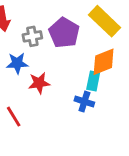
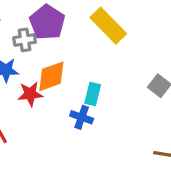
purple pentagon: (64, 33) -> (47, 22), moved
orange diamond: (104, 62) -> (51, 76), moved

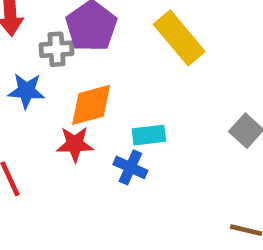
red star: (30, 94) -> (75, 144), moved
cyan rectangle: (93, 94) -> (149, 135), turned 65

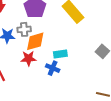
gray cross: (57, 49) -> (24, 29), moved

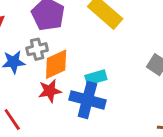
blue cross: (53, 68) -> (87, 100), size x1.6

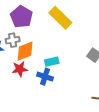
blue cross: (87, 100) -> (45, 77), size x0.7

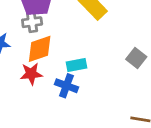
gray cross: (13, 40) -> (32, 22), moved

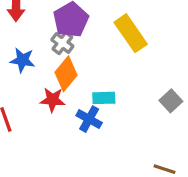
gray cross: (32, 22) -> (62, 43), turned 36
orange diamond: (40, 49) -> (66, 74), turned -40

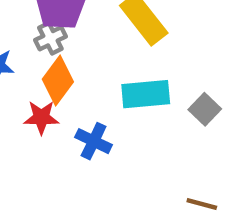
gray cross: (62, 43) -> (50, 38), turned 30
cyan rectangle: (104, 98) -> (146, 94), moved, size x1.5

